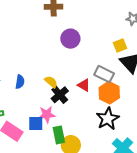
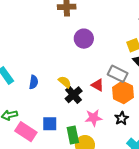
pink star: (47, 115) -> (94, 118), moved
black star: (108, 119) -> (122, 118), size x0.6

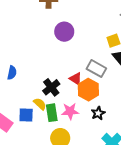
yellow semicircle: (65, 82) -> (40, 104), moved
orange hexagon: (123, 92) -> (88, 90), moved
green rectangle: (73, 135) -> (52, 113), moved

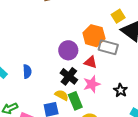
purple circle: (64, 32) -> (68, 50), moved
orange hexagon: (88, 90) -> (94, 36), moved
pink star: (70, 111) -> (92, 84), moved

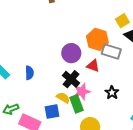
pink star: (92, 84) -> (82, 91), moved
black star: (120, 90) -> (112, 93), moved

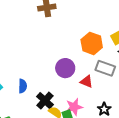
orange hexagon: (97, 39) -> (92, 43), moved
black cross: (71, 79) -> (45, 101), moved

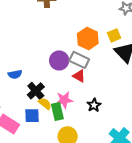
gray rectangle: (105, 68) -> (79, 60), moved
blue semicircle: (23, 86) -> (15, 74), turned 72

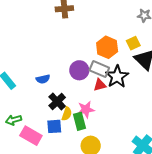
blue semicircle: (15, 74) -> (43, 79), moved
red triangle: (79, 76) -> (100, 85), turned -40
yellow semicircle: (45, 104) -> (67, 114), turned 72
black star: (94, 105) -> (117, 77), moved, size x1.6

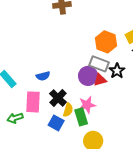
purple circle: (79, 70) -> (88, 76), moved
black star: (117, 77) -> (117, 71), size x0.7
blue square: (54, 126) -> (56, 123), turned 35
pink rectangle: (31, 136) -> (33, 102), moved, turned 65

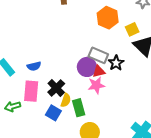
orange hexagon: (106, 42) -> (108, 18), moved
blue semicircle: (43, 76) -> (34, 66), moved
pink star: (87, 105) -> (96, 85), moved

